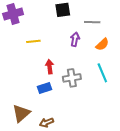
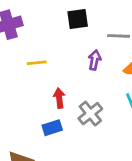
gray cross: (72, 78) -> (90, 114), turned -30

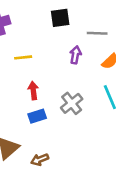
red arrow: (59, 98) -> (33, 91), moved

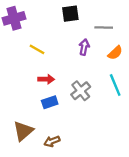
yellow line: (23, 57) -> (37, 49), turned 35
red arrow: (33, 91) -> (46, 79), turned 98

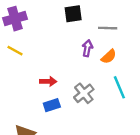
yellow line: (37, 49) -> (15, 51), moved
orange semicircle: (115, 53) -> (109, 56), moved

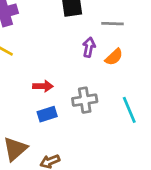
cyan line: (119, 87) -> (129, 110), moved
gray cross: (84, 93) -> (85, 100), turned 30

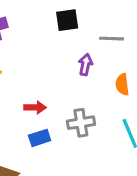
orange semicircle: (114, 57) -> (122, 84), moved, turned 126

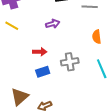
purple arrow: (85, 65) -> (53, 24), moved, turned 64

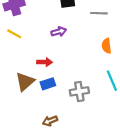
gray cross: (70, 62) -> (79, 91), moved
brown triangle: (20, 97) -> (25, 82), moved

